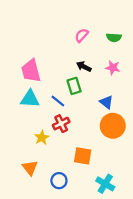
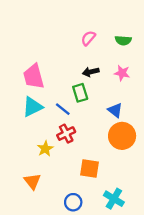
black arrow: (84, 67) -> (91, 72), turned -40
cyan triangle: (30, 99) -> (32, 107), turned -30
blue circle: (59, 181) -> (73, 202), moved

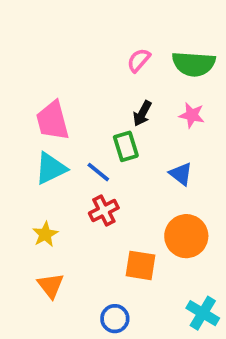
green semicircle: (123, 40) -> (194, 64), size x1.6
black arrow: (91, 72) -> (142, 113), turned -49
orange circle: (122, 136) -> (186, 236), moved
yellow star: (45, 149) -> (45, 234), moved
cyan cross: (114, 199) -> (203, 313), moved

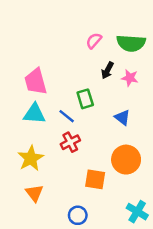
black arrow: (142, 113) -> (107, 70), moved
cyan triangle: (51, 168) -> (34, 114), turned 30
yellow star: (45, 234) -> (31, 158), size x1.5

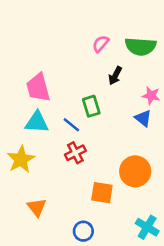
pink star: (130, 78) -> (151, 96), moved
blue triangle: (122, 117) -> (143, 118), moved
yellow star: (31, 158) -> (21, 159), moved

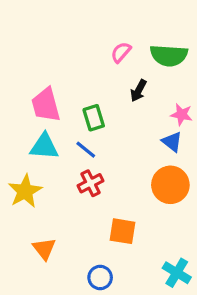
green rectangle: (91, 106) -> (94, 118), moved
orange circle: (135, 171) -> (170, 185), moved

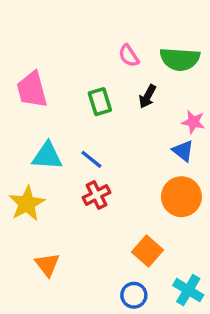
pink semicircle: (121, 52) -> (129, 56), turned -75
pink trapezoid: (46, 105) -> (32, 90), moved
green rectangle: (94, 118) -> (100, 102), moved
orange square: (122, 231) -> (147, 251), moved, turned 32
blue circle: (100, 277) -> (134, 295), moved

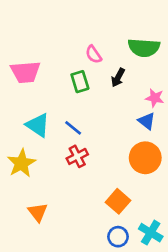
pink semicircle: (129, 56) -> (94, 54), moved
pink trapezoid: (32, 90) -> (26, 72), turned -80
cyan triangle: (47, 156) -> (38, 125), turned 30
blue circle: (134, 295) -> (118, 237), moved

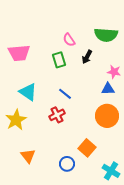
blue triangle: (147, 121) -> (108, 89), turned -40
blue line: (73, 128) -> (65, 94), moved
blue circle: (118, 237) -> (67, 164), moved

